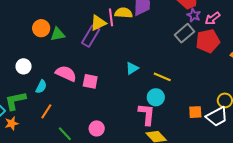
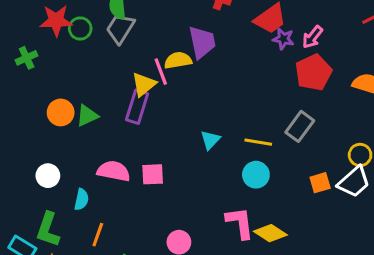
gray rectangle: (185, 33) -> (300, 126), moved
green L-shape: (15, 101) -> (48, 230), turned -45
pink L-shape: (147, 114) -> (240, 223), moved

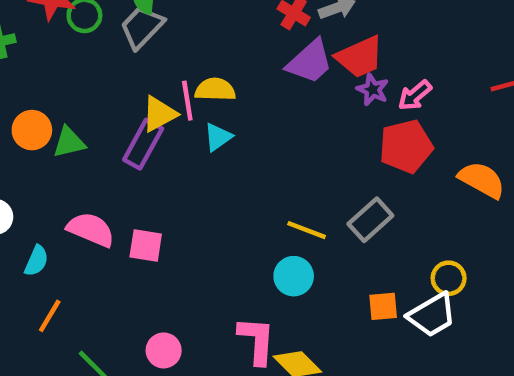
purple trapezoid: (202, 42) -> (310, 62), moved, turned 48
cyan triangle: (210, 140) -> (218, 137), moved

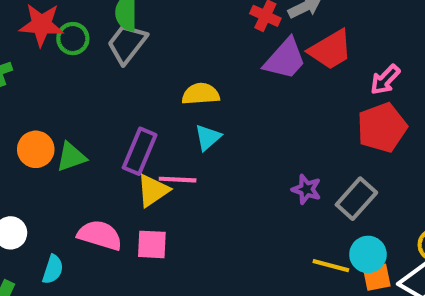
purple star: (373, 90) -> (306, 189), moved
pink line: (187, 101) -> (178, 180), moved, turned -72
yellow triangle: (159, 114) -> (153, 190), moved
yellow line: (307, 230) -> (331, 266), moved
cyan circle: (294, 276) -> (368, 254), moved

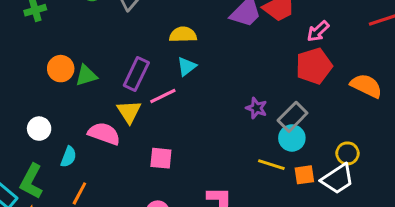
pink line: (178, 180) -> (163, 96), turned -32
yellow triangle: (153, 190) -> (129, 112), moved, turned -32
pink square: (152, 244) -> (161, 158), moved
cyan circle: (368, 254) -> (292, 138), moved

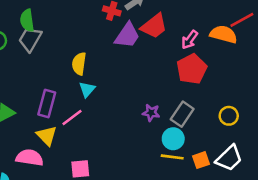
yellow semicircle: (183, 35) -> (79, 64), turned -70
orange semicircle: (366, 86) -> (224, 34), moved
cyan circle: (292, 138) -> (173, 139), moved
yellow circle: (347, 153) -> (229, 116), moved

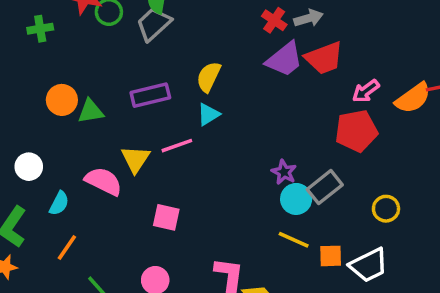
orange semicircle: (224, 34) -> (413, 98), turned 112
purple rectangle: (47, 103) -> (150, 95), moved, turned 44
cyan circle: (173, 139) -> (296, 199), moved

